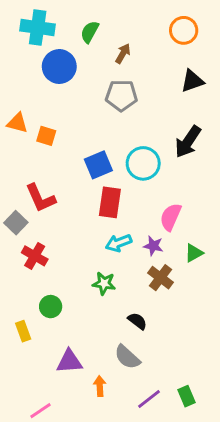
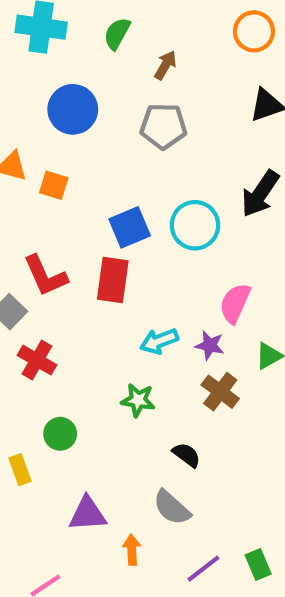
blue circle: (59, 67) -> (73, 109), moved
red rectangle: (110, 202) -> (113, 280), moved

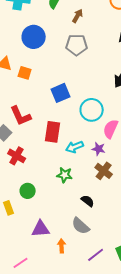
cyan circle: (195, 225) -> (92, 110), moved
red rectangle: (113, 280) -> (53, 132), moved

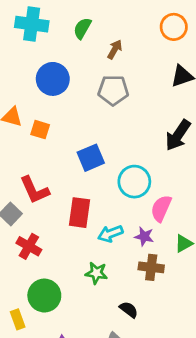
brown cross: (104, 171) -> (151, 267), turned -30
green circle: (28, 191) -> (44, 296), size x1.5

